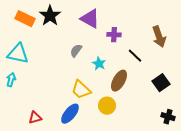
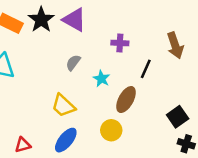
purple triangle: (90, 19) -> (74, 20), moved
black line: (135, 56) -> (146, 69), turned 70
black square: (161, 83) -> (178, 117), moved
yellow trapezoid: (81, 90) -> (63, 106), moved

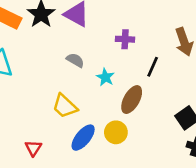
gray semicircle: (73, 63) -> (75, 60), turned 84
blue ellipse: (66, 140) -> (83, 138), moved
red triangle: (23, 145) -> (33, 148), moved, turned -42

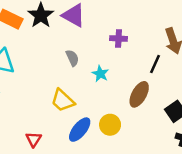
gray semicircle: (75, 60) -> (72, 58), turned 35
black line: (153, 67) -> (155, 64), moved
brown ellipse: (132, 100) -> (139, 94), moved

